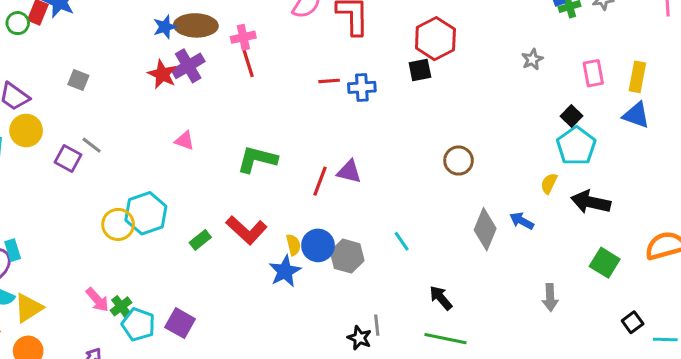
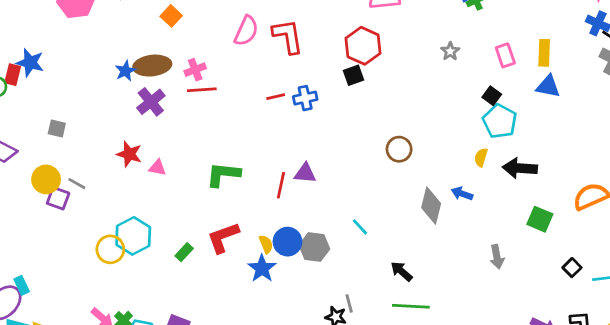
red line: (247, 61) -> (202, 90), turned -68
red star: (162, 74) -> (129, 154), moved
yellow circle: (26, 131) -> (46, 179), moved
red L-shape: (246, 230) -> (223, 237), turned 126

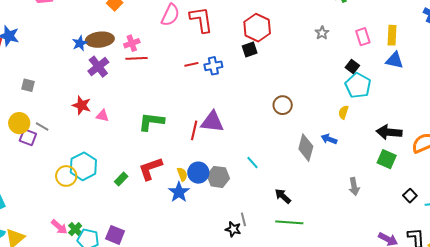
black arrow: (520, 168) -> (389, 132), moved
purple triangle: (305, 173) -> (212, 122), size x1.4

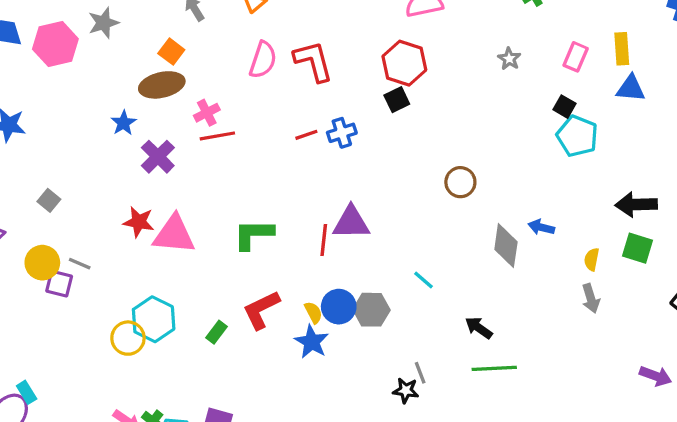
pink rectangle: (363, 37) -> (576, 57), turned 48
brown ellipse: (100, 40) -> (162, 85), moved
gray square: (28, 85) -> (49, 200), turned 32
yellow semicircle: (343, 112) -> (592, 259), moved
pink triangle: (102, 116) -> (174, 234), size x2.0

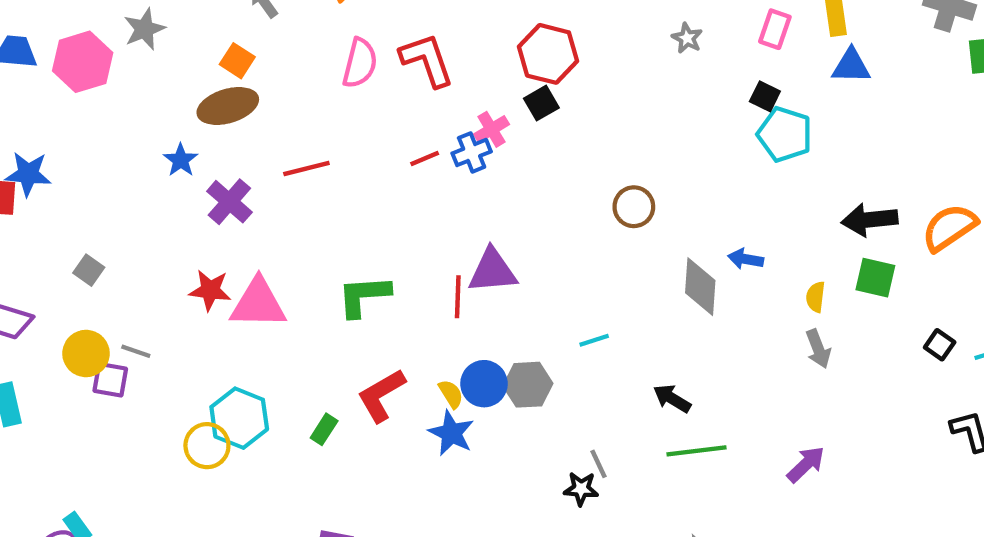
pink cross: (207, 113) -> (491, 129), moved
cyan line: (424, 280) -> (594, 340), turned -55
purple arrow: (656, 376) -> (806, 464), moved, turned -60

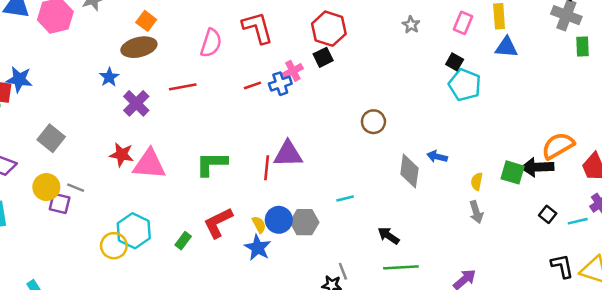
pink semicircle: (360, 63) -> (211, 43), moved
black arrow: (870, 220) -> (537, 167), moved
gray square: (89, 270) -> (51, 138), size x1.5

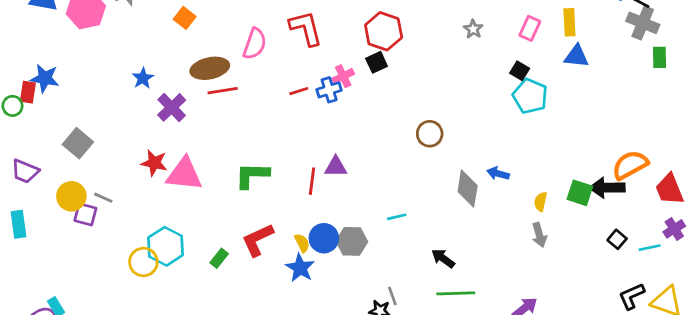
brown ellipse: (139, 47) -> (210, 68), moved
purple triangle: (288, 154) -> (336, 167), size x0.7
black L-shape: (562, 266) -> (632, 296), turned -104

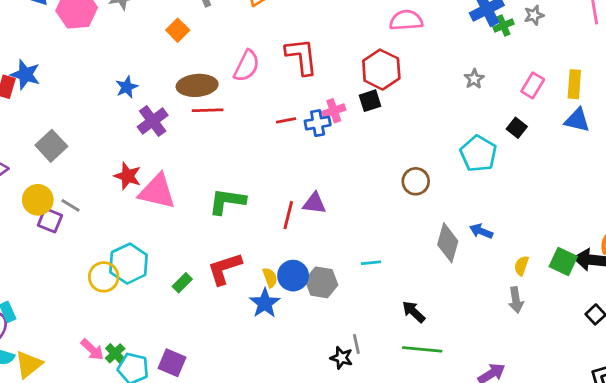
cyan pentagon: (530, 96) -> (478, 154), moved

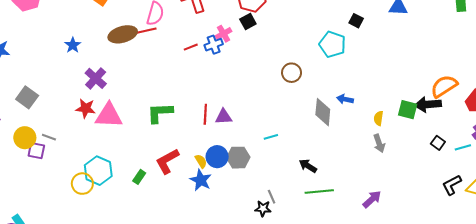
red line: (208, 110) -> (145, 31), moved
purple cross: (153, 121) -> (96, 78), moved
purple triangle: (314, 203) -> (224, 117), moved

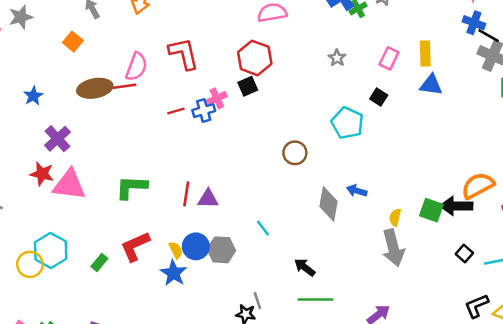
cyan line: (271, 137) -> (263, 228), turned 64
gray arrow: (379, 143) -> (393, 248), size x1.6

